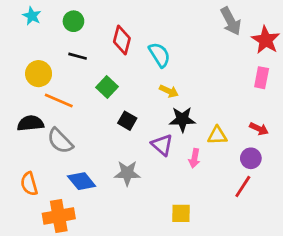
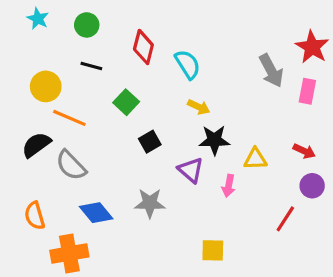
gray arrow: (231, 21) -> (271, 71), moved
black square: (127, 121) -> (150, 142), turned 30
black semicircle: (30, 123) -> (36, 145), turned -30
purple circle: (251, 158) -> (312, 186), moved

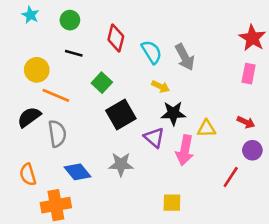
gray arrow: (271, 71) -> (185, 57), moved
black square: (150, 142) -> (121, 115), size x1.6
gray semicircle: (71, 165) -> (57, 134), turned -144
pink arrow: (229, 186) -> (185, 150), size x1.6

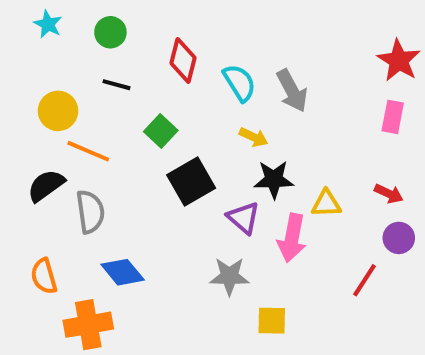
gray star: (121, 164) -> (229, 276), moved

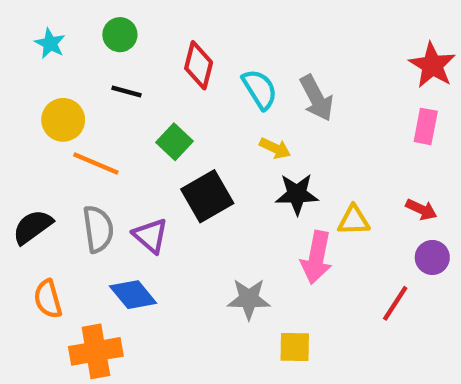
cyan star: (48, 24) -> (50, 43), moved
black semicircle: (46, 186) -> (33, 227), moved
purple triangle: (244, 218) -> (151, 236), moved

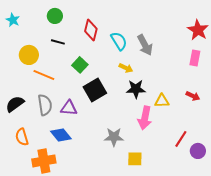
cyan star: (50, 43) -> (13, 20), moved
purple triangle: (151, 236) -> (69, 108), turned -36
purple circle: (432, 257) -> (198, 151), moved

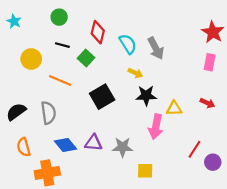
green square: (80, 65) -> (86, 58), moved
orange line: (44, 75) -> (60, 80), moved
purple triangle: (69, 108) -> (93, 143), moved

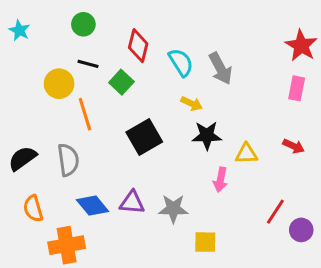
yellow circle: (31, 59) -> (59, 84), moved
orange line: (60, 80) -> (85, 114), turned 50
pink arrow: (156, 127) -> (220, 180), size x0.7

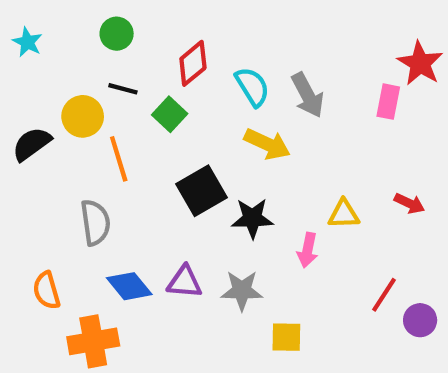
red diamond: (138, 46) -> (193, 63), turned 36
pink rectangle: (297, 88) -> (388, 102), moved
yellow arrow: (192, 103) -> (267, 144), size x1.5
black star: (207, 135) -> (252, 218), moved
black semicircle: (22, 158) -> (32, 144), moved

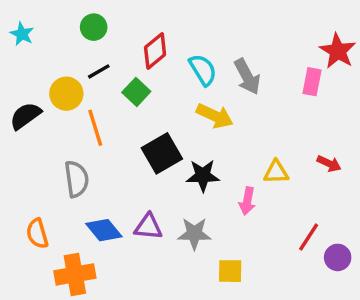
black line: (123, 89) -> (99, 71), turned -45

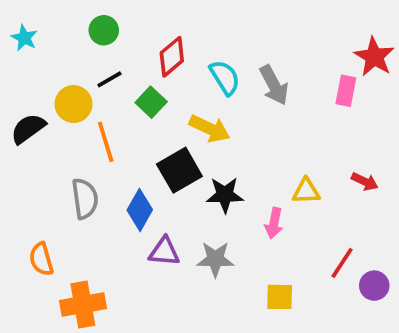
yellow arrow: (215, 116) -> (210, 129), moved
blue diamond: (104, 230) -> (140, 210), moved, turned 69
yellow square: (230, 271) -> (280, 297), moved

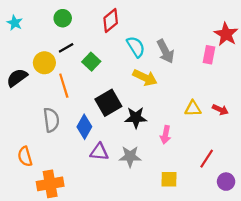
red diamond: (172, 57) -> (111, 20), moved
yellow arrow: (210, 129) -> (145, 78), moved
yellow triangle: (306, 191) -> (193, 108), moved
purple circle: (374, 286) -> (226, 182), moved

